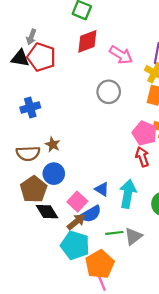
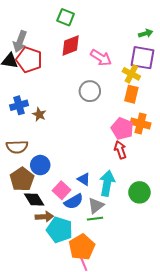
gray arrow: (31, 37) -> (20, 42), size x1.5
brown star: (53, 144) -> (39, 114), moved
brown arrow: (76, 222) -> (44, 217), moved, turned 36
gray triangle: (133, 236) -> (96, 206), moved

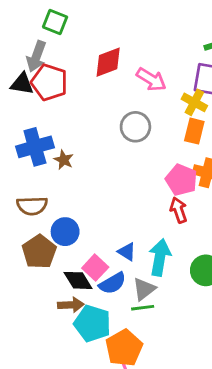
green square: (66, 17) -> (55, 22), moved
blue cross: (19, 105) -> (35, 147), size x1.4
black diamond: (34, 199) -> (78, 280), moved

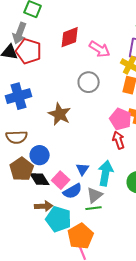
brown star: (64, 160) -> (60, 114), moved, size x1.6
blue triangle: (127, 252) -> (83, 169), turned 32
black diamond: (78, 280) -> (40, 179), moved

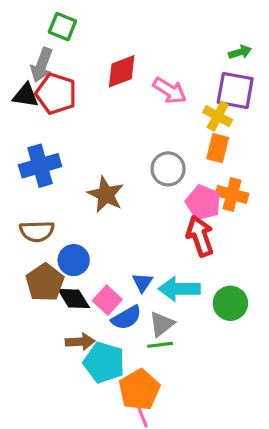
gray circle: (89, 82) -> (168, 169), moved
red arrow: (119, 140) -> (200, 236), size x1.4
cyan arrow: (106, 173) -> (179, 289), turned -100

